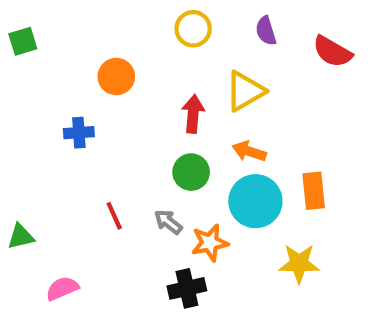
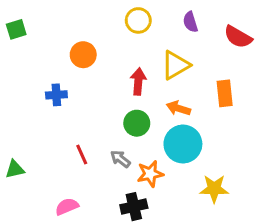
orange rectangle: (314, 191) -> (225, 93), moved
pink semicircle: (62, 288) -> (67, 207), moved

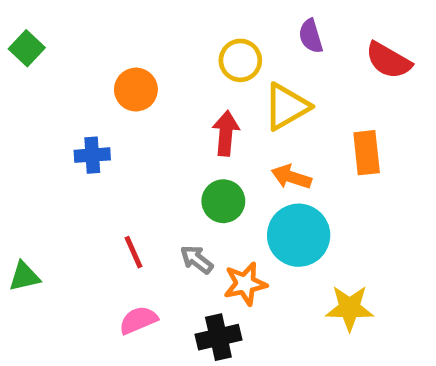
yellow circle: (138, 20) -> (240, 60), moved
green square: (16, 29) -> (27, 48), turned -30
pink semicircle: (67, 207) -> (138, 320), moved

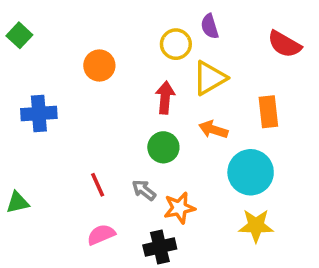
purple semicircle: (311, 36) -> (210, 26), moved
blue cross: (92, 155) -> (39, 114), moved, size x1.4
cyan circle: (299, 235) -> (251, 172), moved

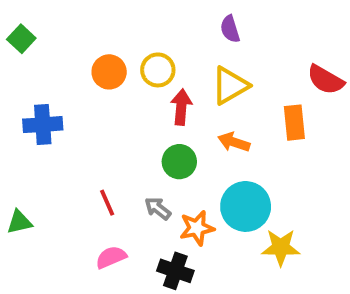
yellow circle: (176, 44) -> (158, 70), moved
red semicircle: (284, 44) -> (326, 80), moved
cyan circle: (251, 172) -> (246, 206), moved
black cross: (160, 247) -> (175, 271), turned 32

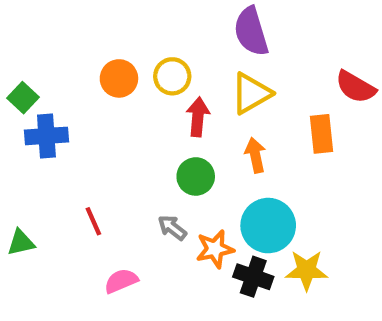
purple semicircle: (230, 29) -> (251, 32), size x1.6
green square: (21, 39) -> (23, 98), moved
orange arrow: (234, 142) -> (255, 155), turned 60
red line: (107, 203) -> (93, 221), moved
black cross: (175, 271) -> (253, 277), moved

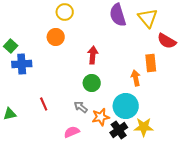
yellow circle: (172, 76) -> (65, 12), moved
yellow triangle: (251, 93) -> (148, 18), moved, turned -40
orange arrow: (255, 155) -> (136, 78), moved
black cross: (253, 277) -> (119, 130), turned 36
pink semicircle: (121, 281) -> (72, 132), moved

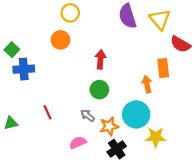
black cross: (119, 130) -> (117, 149), moved

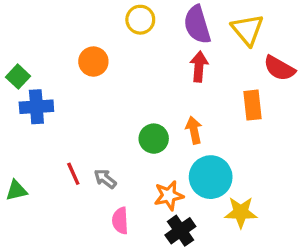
yellow circle: (70, 13) -> (140, 20), moved
red arrow: (100, 59) -> (199, 67), moved
orange arrow: (147, 84) -> (194, 130), moved
gray arrow: (87, 116) -> (105, 179), moved
pink semicircle: (78, 143) -> (120, 221), turned -70

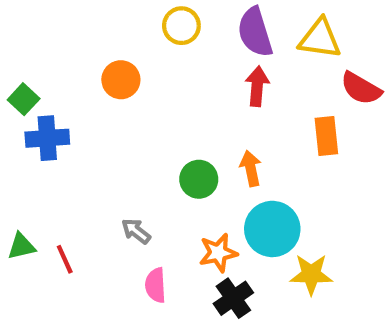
yellow triangle: (247, 30) -> (320, 39), turned -42
red line: (73, 174) -> (65, 259), moved

